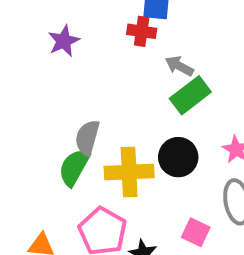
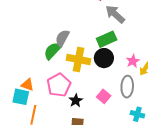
gray arrow: (179, 66) -> (115, 14), size x1.5
green rectangle: (190, 95) -> (107, 39), moved

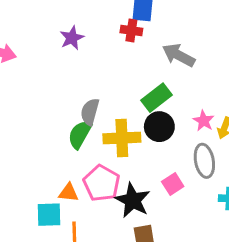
gray arrow: (115, 14) -> (179, 55), moved
orange triangle: (27, 85) -> (69, 193), moved
pink square: (104, 96) -> (173, 184), turned 32
black star: (76, 101) -> (133, 200), size x1.6

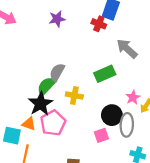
black circle: (159, 127) -> (112, 115), moved
yellow cross: (122, 138) -> (74, 96), size x0.7
black star: (133, 200) -> (40, 104), moved

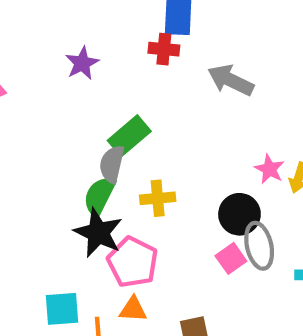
green rectangle: (105, 74) -> (129, 136), moved
orange triangle: (29, 124) -> (133, 309), moved
gray ellipse: (127, 125) -> (259, 246), moved

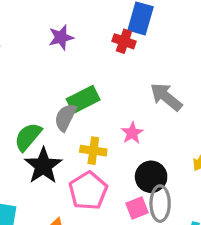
gray arrow: (231, 80) -> (166, 97), moved
pink star: (269, 169) -> (132, 133), moved
green semicircle: (99, 196) -> (28, 137), moved
pink pentagon: (133, 262) -> (88, 191), moved

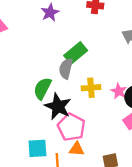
pink star: (132, 133) -> (119, 91), moved
pink pentagon: (88, 191) -> (71, 127), moved

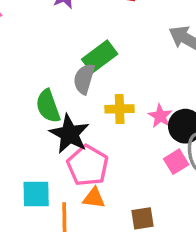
green semicircle: (42, 88) -> (48, 106), turned -50

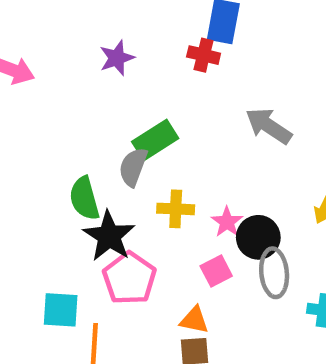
pink square: (176, 162) -> (216, 271), moved
orange triangle: (94, 198) -> (194, 320), moved

